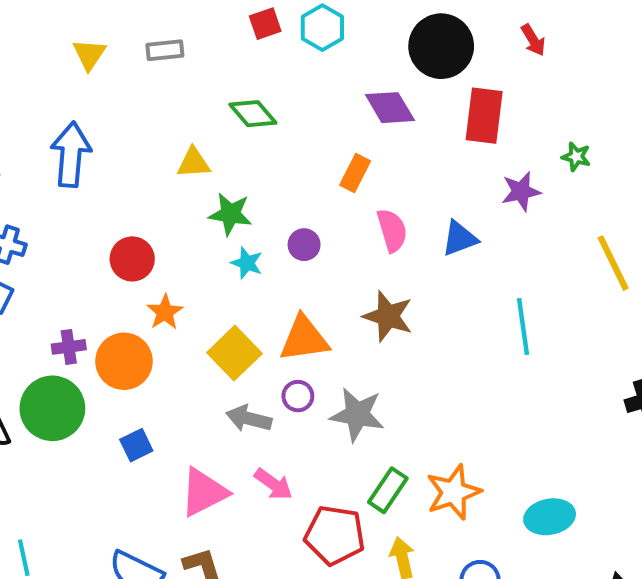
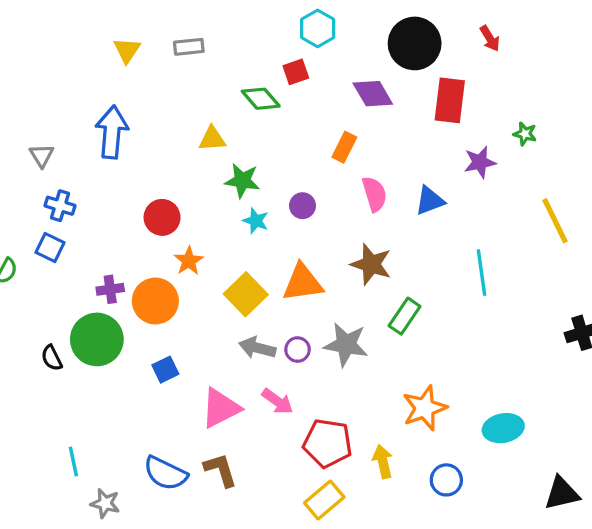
red square: (265, 24) -> (296, 72), moved
purple circle: (298, 396) -> (298, 350), moved
green rectangle: (388, 490) -> (405, 316), moved

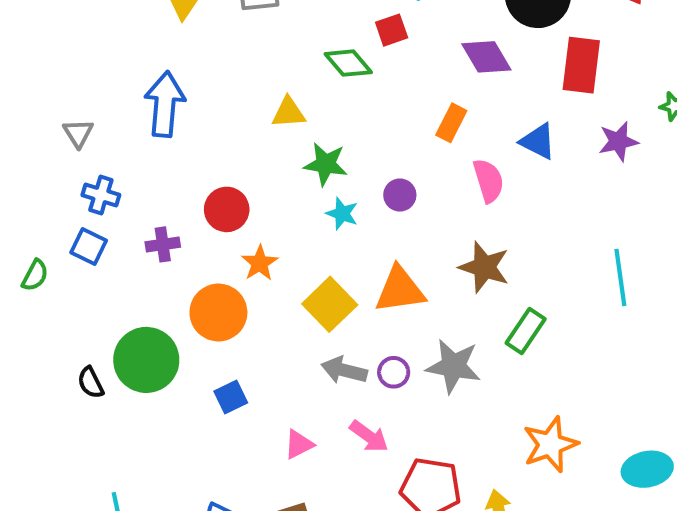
blue triangle: (430, 201) -> (538, 141), moved, turned 48
purple cross: (110, 289) -> (163, 244), moved
pink triangle: (221, 408) -> (299, 444), size x0.6

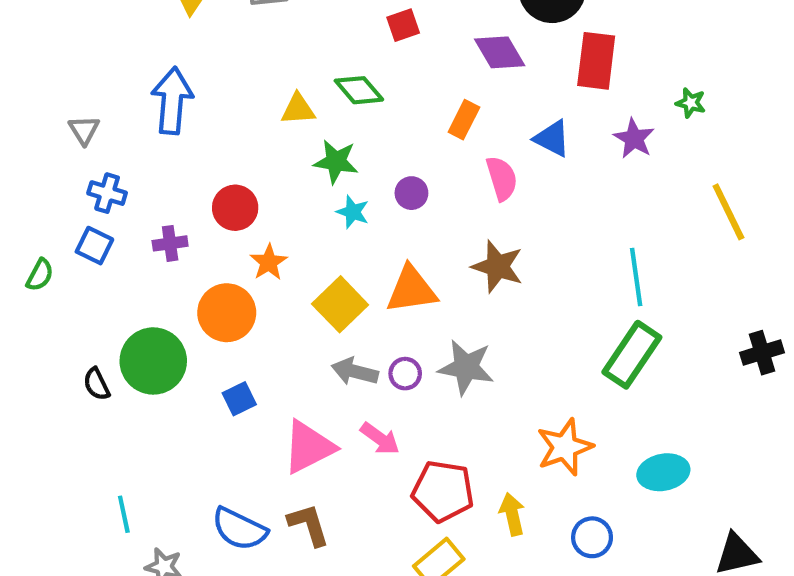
green diamond: (348, 63) -> (359, 90), moved
purple star: (618, 141) -> (634, 138), turned -30
green rectangle: (526, 331) -> (632, 355), moved, size x1.4
pink triangle: (299, 444) -> (309, 447), size x1.8

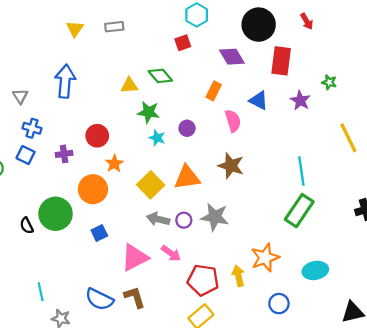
yellow arrow: (512, 514) -> (238, 276), moved

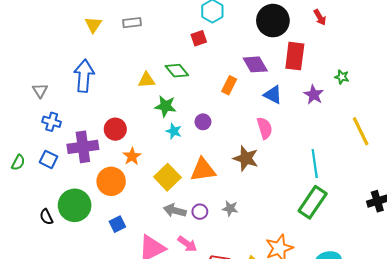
purple diamond: (232, 57) -> (255, 64), moved
pink semicircle: (233, 121) -> (265, 128), moved
purple cross: (64, 154) -> (83, 147), size x1.8
blue square: (26, 155) -> (48, 159), moved
gray star: (215, 217) -> (230, 208), size x0.6

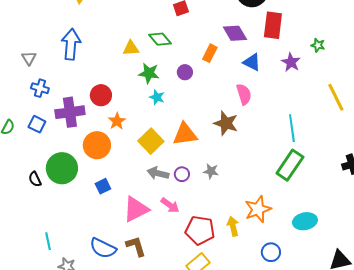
purple circle: (203, 122) -> (185, 72), moved

